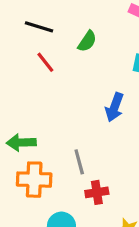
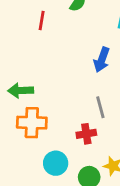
red line: (45, 62) -> (42, 21), turned 48
gray line: (79, 162) -> (100, 107), moved

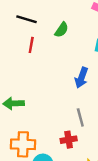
orange cross: (32, 123) -> (23, 144), moved

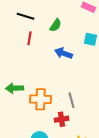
blue arrow: (81, 78) -> (64, 53), moved, turned 90
orange cross: (23, 144) -> (40, 99), moved

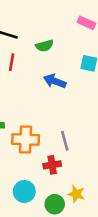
green semicircle: (56, 25) -> (45, 46), turned 40

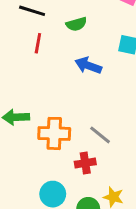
gray line: (65, 141) -> (100, 135), turned -36

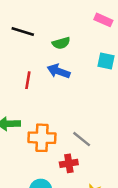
red line: (38, 43) -> (28, 80), moved
blue arrow: (88, 65) -> (59, 71), moved

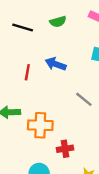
green semicircle: (61, 43) -> (58, 22), moved
gray line: (82, 139) -> (84, 99), moved

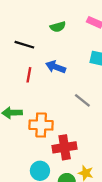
black line: (23, 28) -> (24, 45), moved
red cross: (65, 149) -> (65, 147), size x1.5

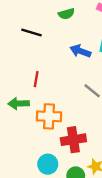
blue arrow: (56, 67) -> (80, 51), moved
red line: (29, 75) -> (36, 79), moved

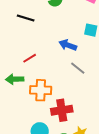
blue arrow: (80, 51) -> (68, 45), moved
red line: (36, 79) -> (30, 58), turned 48

